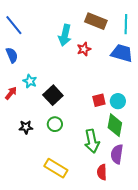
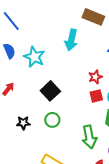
cyan arrow: (65, 35) -> (71, 40), moved
red star: (84, 49) -> (95, 77), moved
cyan star: (30, 81) -> (34, 57), moved, size x1.5

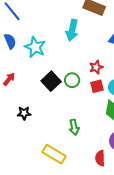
green circle: (52, 120) -> (72, 80), moved
green arrow: (89, 137) -> (74, 127), moved, size x0.7

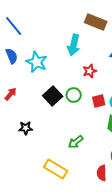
red star: (96, 67) -> (90, 71), moved
green arrow: (74, 127) -> (76, 142), turned 63

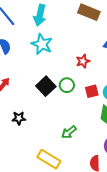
cyan arrow: (74, 45) -> (40, 15), moved
cyan star: (37, 62) -> (42, 44), moved

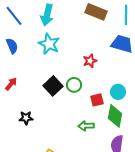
red square: (92, 91) -> (97, 100), moved
green arrow: (69, 132) -> (86, 126), moved, turned 35

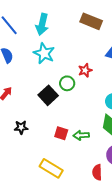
green circle: (74, 85) -> (67, 83), moved
red square: (97, 100) -> (61, 133), moved, turned 32

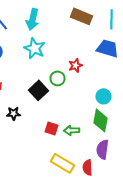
black star: (21, 127) -> (14, 113), moved
yellow rectangle: (51, 168) -> (62, 163), moved

